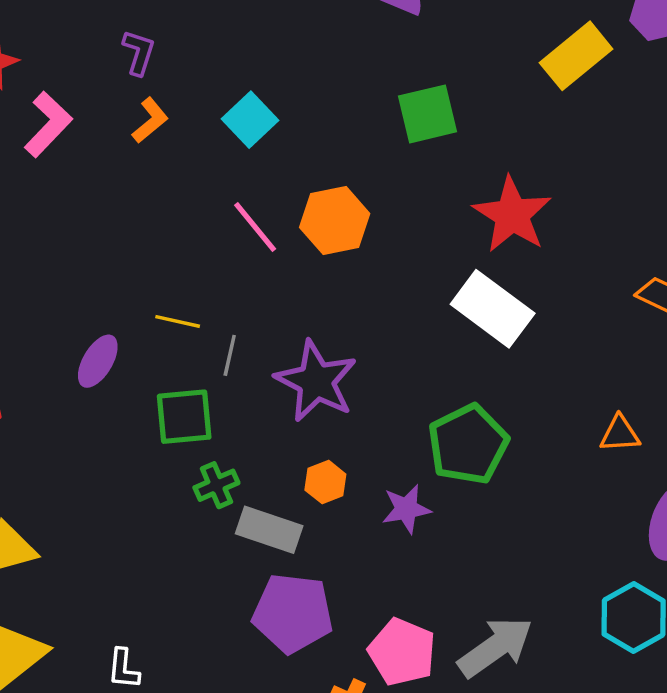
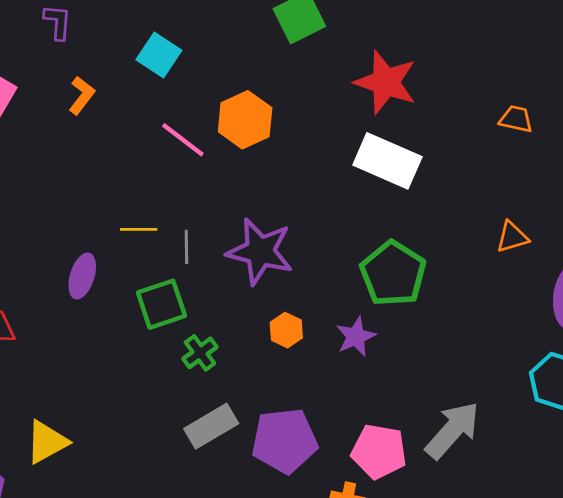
orange L-shape: (150, 120) -> (82, 95), moved
gray rectangle: (269, 530) -> (211, 426), moved, turned -36

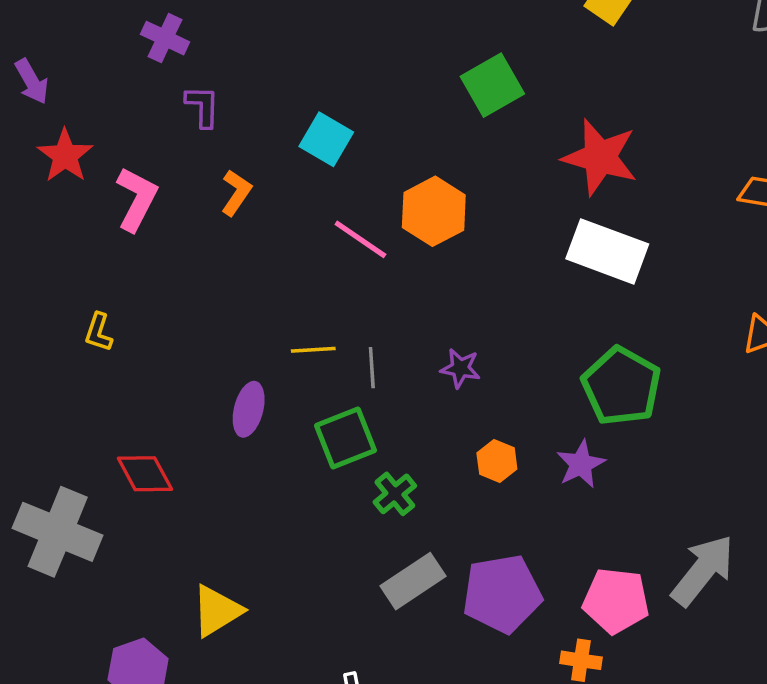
purple star: (260, 251) -> (460, 368), size x0.5

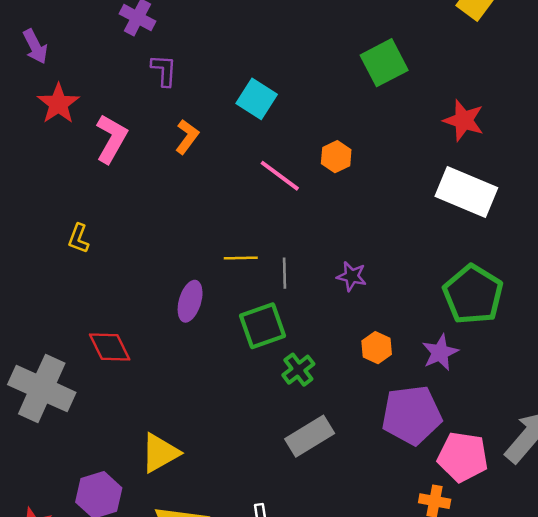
red star: (600, 157) -> (464, 120), size x0.7
orange hexagon: (434, 211) -> (336, 157), size x0.6
purple pentagon: (502, 594) -> (412, 415), moved

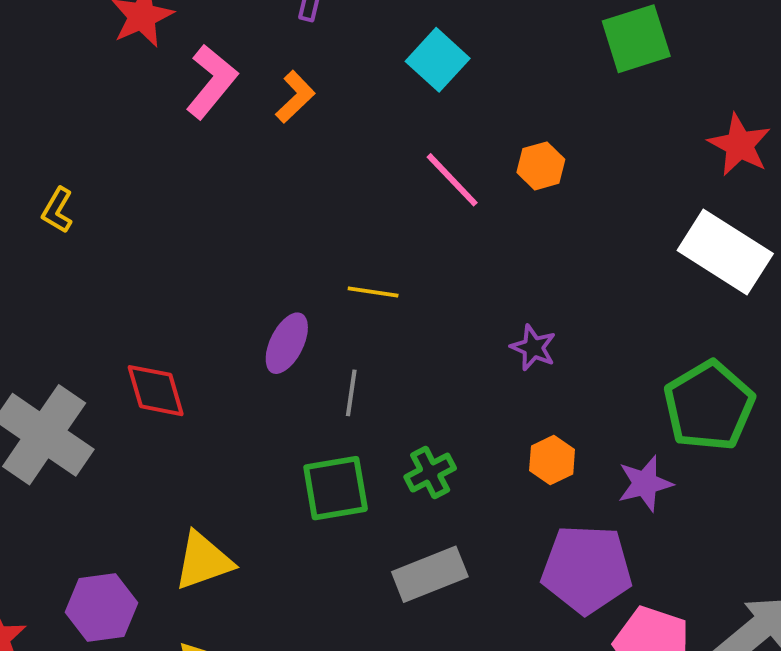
orange L-shape: (187, 137) -> (295, 97), moved
yellow L-shape: (79, 238) -> (57, 210), moved
gray line: (285, 273) -> (351, 393), moved
green square: (263, 326) -> (336, 488), moved

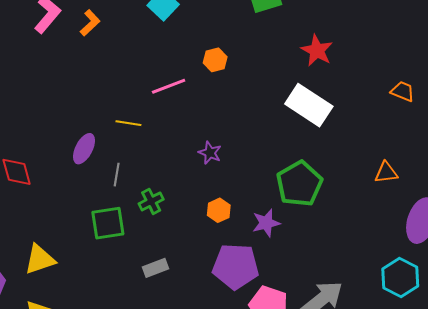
pink line: (452, 180) -> (169, 86), moved, turned -68
green cross: (430, 473) -> (151, 201), moved
gray rectangle: (430, 574) -> (155, 268), size x0.7

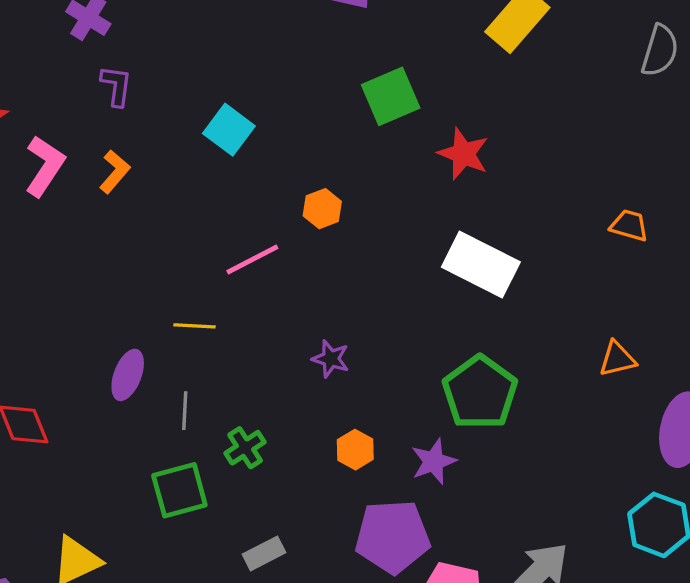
red star: (317, 50) -> (463, 154), moved

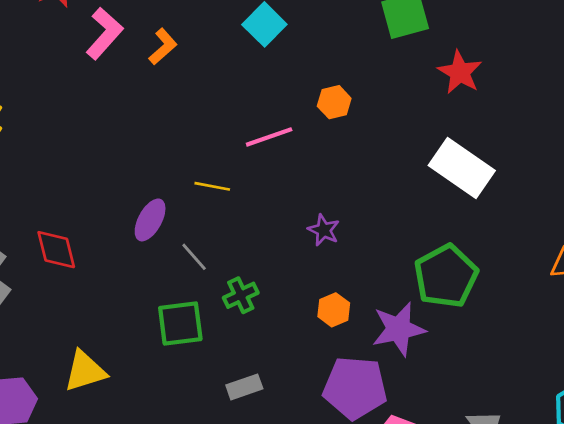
gray line: (185, 411) -> (194, 257), turned -52
purple star: (434, 461) -> (399, 329), size x1.4

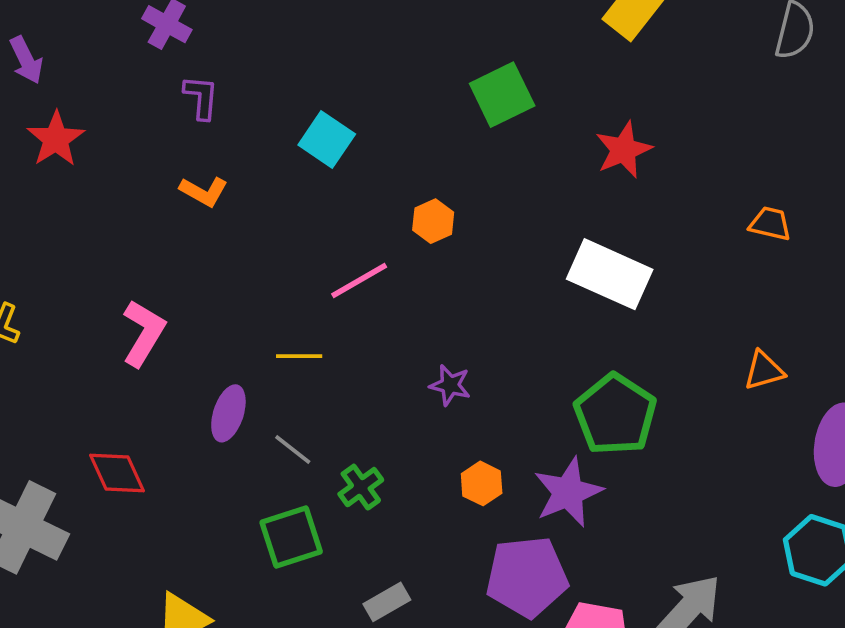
pink L-shape: (104, 33) -> (144, 333), moved
orange L-shape: (163, 47) -> (204, 191), turned 81
red star: (460, 72) -> (624, 150), moved, turned 30

